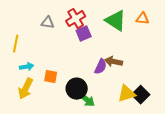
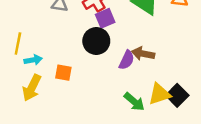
yellow line: (16, 44) -> (18, 44), moved
black circle: (77, 89) -> (96, 41), moved
green arrow: (87, 100) -> (134, 102), moved

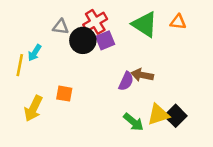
black circle: (96, 41) -> (83, 40), moved
cyan arrow: (33, 60) -> (35, 53), moved, turned 133

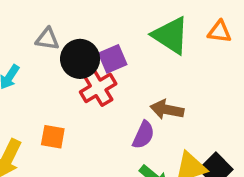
red cross: (95, 22) -> (98, 88), moved
purple semicircle: (126, 81) -> (143, 135), moved

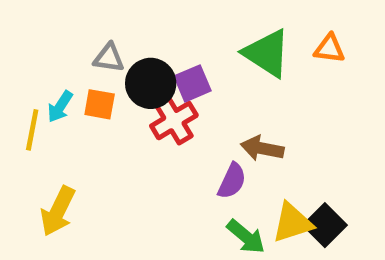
orange square: (53, 137) -> (100, 104), moved

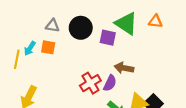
black circle: (151, 83) -> (81, 28), moved
purple square: (192, 83) -> (108, 38), moved, turned 35
red cross: (174, 121) -> (90, 83), moved

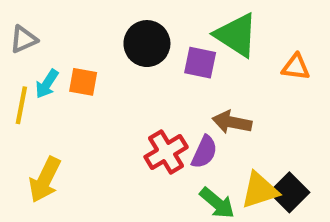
orange triangle: (155, 21) -> (296, 67), moved
gray triangle: (53, 26) -> (24, 39), moved, turned -32

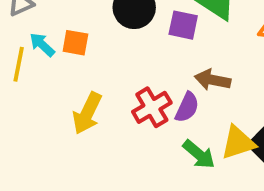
cyan arrow: (47, 84) -> (42, 45), turned 100
yellow arrow: (45, 180) -> (87, 113), moved

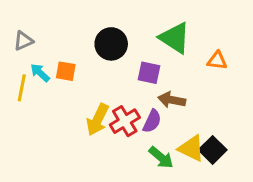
purple square: (183, 25) -> (149, 73), moved
yellow arrow: (87, 113) -> (98, 120), moved
yellow triangle: (238, 143) -> (191, 148), turned 44

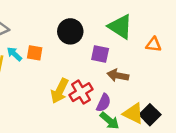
purple semicircle: (152, 121) -> (104, 103), moved

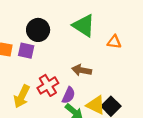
purple square: (100, 54) -> (26, 51), moved
yellow arrow: (60, 91) -> (22, 96), moved

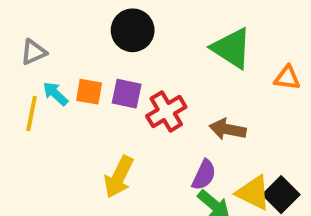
black circle: (38, 30) -> (133, 30), moved
red cross: (48, 85) -> (166, 111), moved

